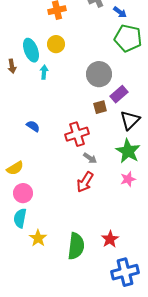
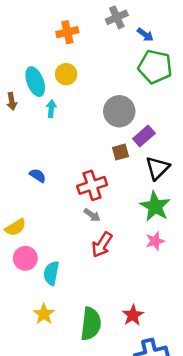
gray arrow: (90, 158) -> (92, 215), moved
cyan semicircle: (20, 218) -> (51, 273), moved

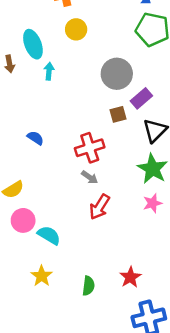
yellow circle: (66, 74) -> (76, 29), moved
cyan semicircle: (51, 273) -> (49, 235), turned 110
green semicircle: (91, 324) -> (88, 286), size x0.6

